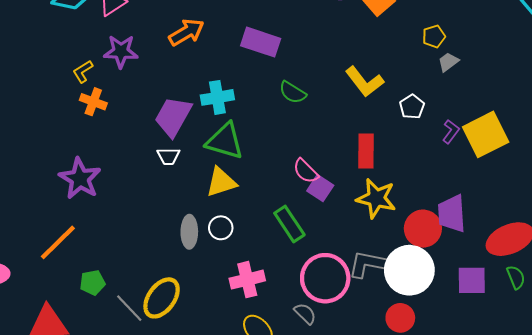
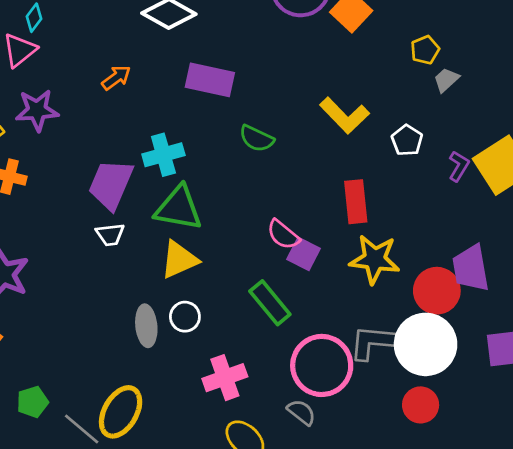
orange arrow: (186, 32) -> (116, 78), size x0.7

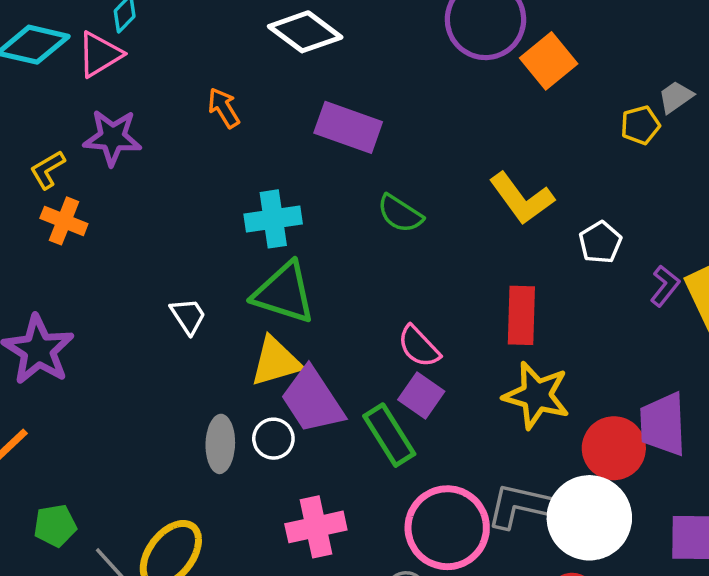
orange arrow: (116, 78) -> (224, 108), turned -92
gray trapezoid: (446, 80) -> (676, 97), moved
purple trapezoid: (111, 184) -> (312, 400), moved, turned -64
white trapezoid: (110, 235) -> (188, 316), turned -124
purple square: (304, 254) -> (421, 395), moved

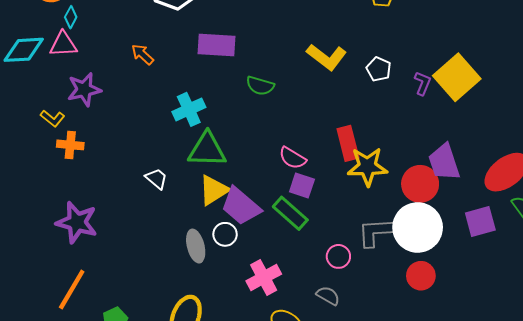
pink triangle: (100, 54) -> (63, 44), turned 44
yellow L-shape: (48, 170) -> (52, 118), turned -95
red rectangle: (521, 315) -> (348, 143), moved
pink circle: (447, 528) -> (338, 256), size x0.5

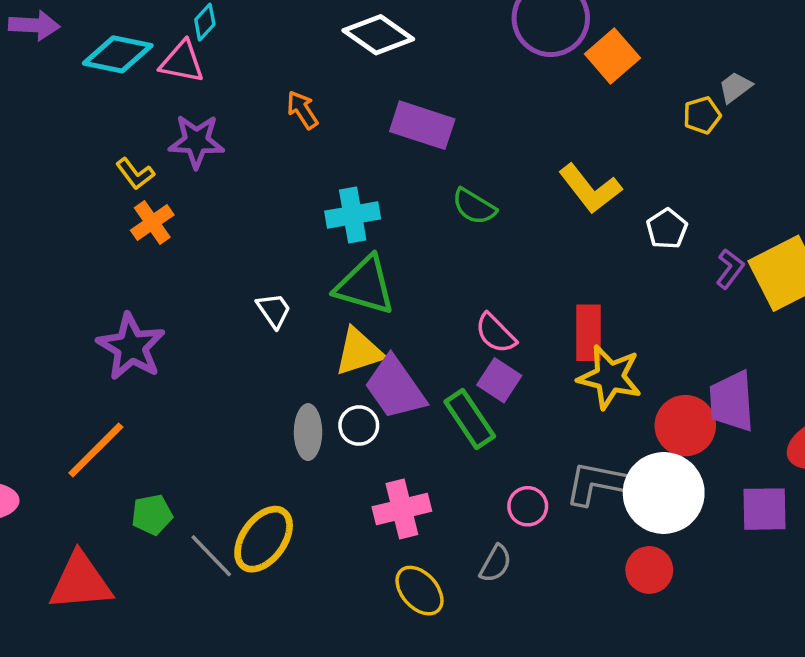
orange cross: (70, 145) -> (152, 223), turned 35
gray semicircle: (328, 296) -> (496, 564), turned 75

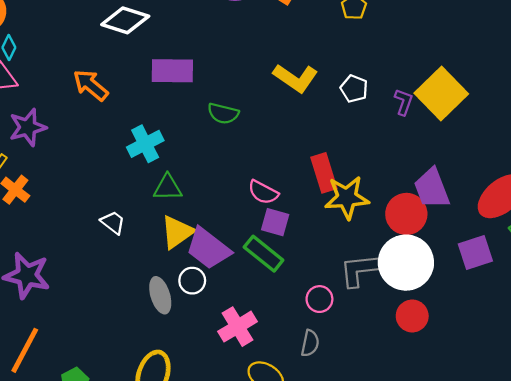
orange arrow: (302, 110) -> (91, 85), size x1.4
green triangle: (365, 285) -> (168, 188), size x0.7

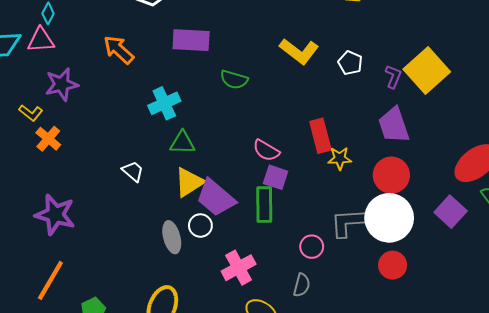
purple trapezoid: (432, 189) -> (394, 125), moved
yellow star: (347, 198) -> (340, 158), size x0.6
purple square: (475, 253) -> (451, 212), turned -32
green rectangle: (264, 254) -> (264, 205), turned 48

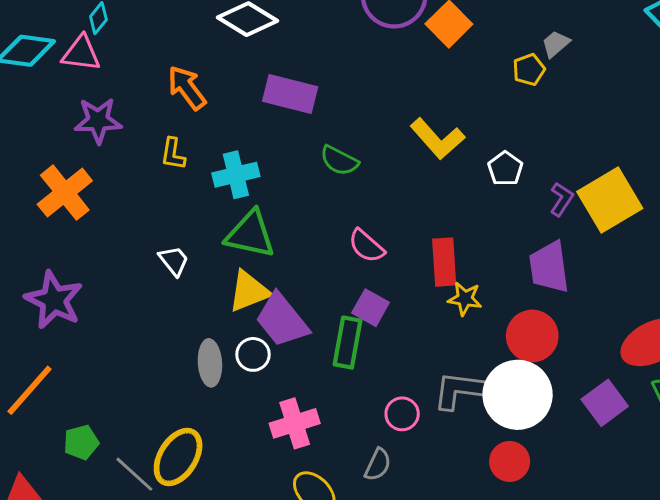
yellow L-shape: (31, 113) -> (173, 154), moved, turned 50
orange cross: (48, 139) -> (65, 193), size x1.5
green triangle: (182, 143) -> (250, 234), size x1.4
pink semicircle: (266, 150) -> (366, 246), moved

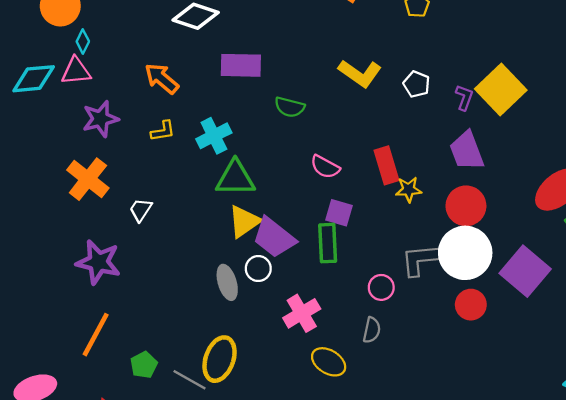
yellow L-shape: (173, 154) -> (163, 131), turned -95
white trapezoid: (174, 261) -> (141, 210), moved, turned -95
purple square: (605, 403) -> (525, 271), moved, size x1.4

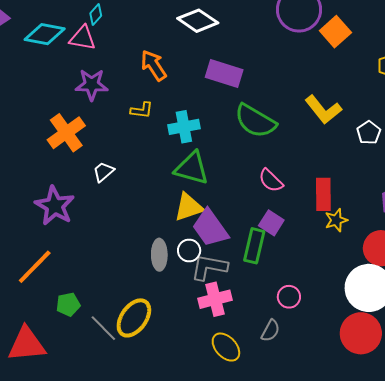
green semicircle: (290, 107) -> (255, 121), size x1.6
yellow star: (409, 189) -> (336, 220), turned -30
gray L-shape: (420, 260) -> (209, 267), moved
red circle: (471, 305) -> (361, 333), size x1.5

